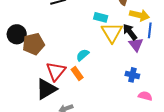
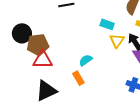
yellow triangle: (112, 32) -> (117, 41), size x0.7
red triangle: (56, 71) -> (43, 60), moved, turned 45

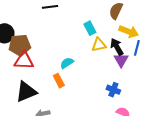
cyan rectangle: (107, 24) -> (90, 28), turned 40
yellow triangle: (117, 41) -> (99, 45), turned 42

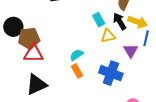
black arrow: (117, 47) -> (120, 21), moved
orange rectangle: (59, 81) -> (77, 71), moved
blue cross: (113, 90) -> (111, 73), moved, size x1.6

